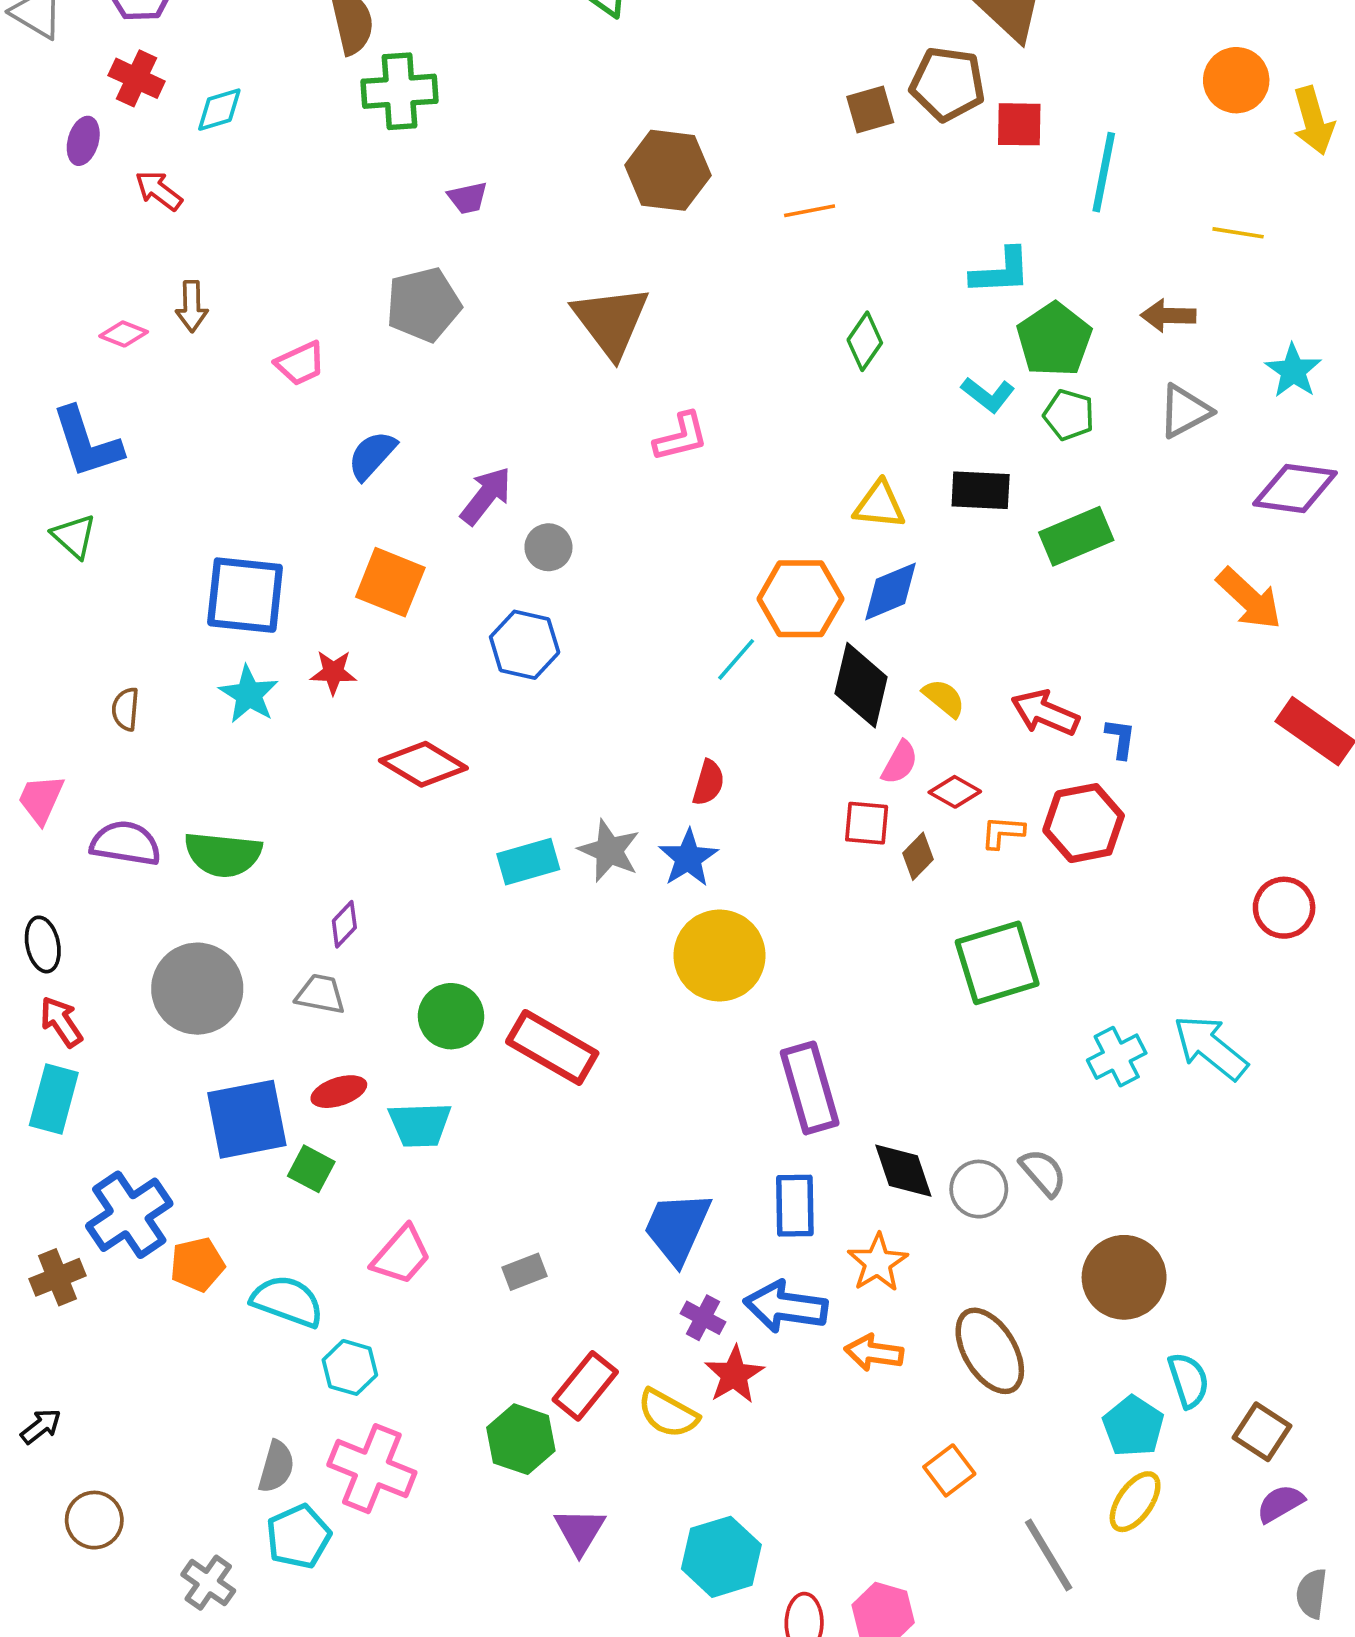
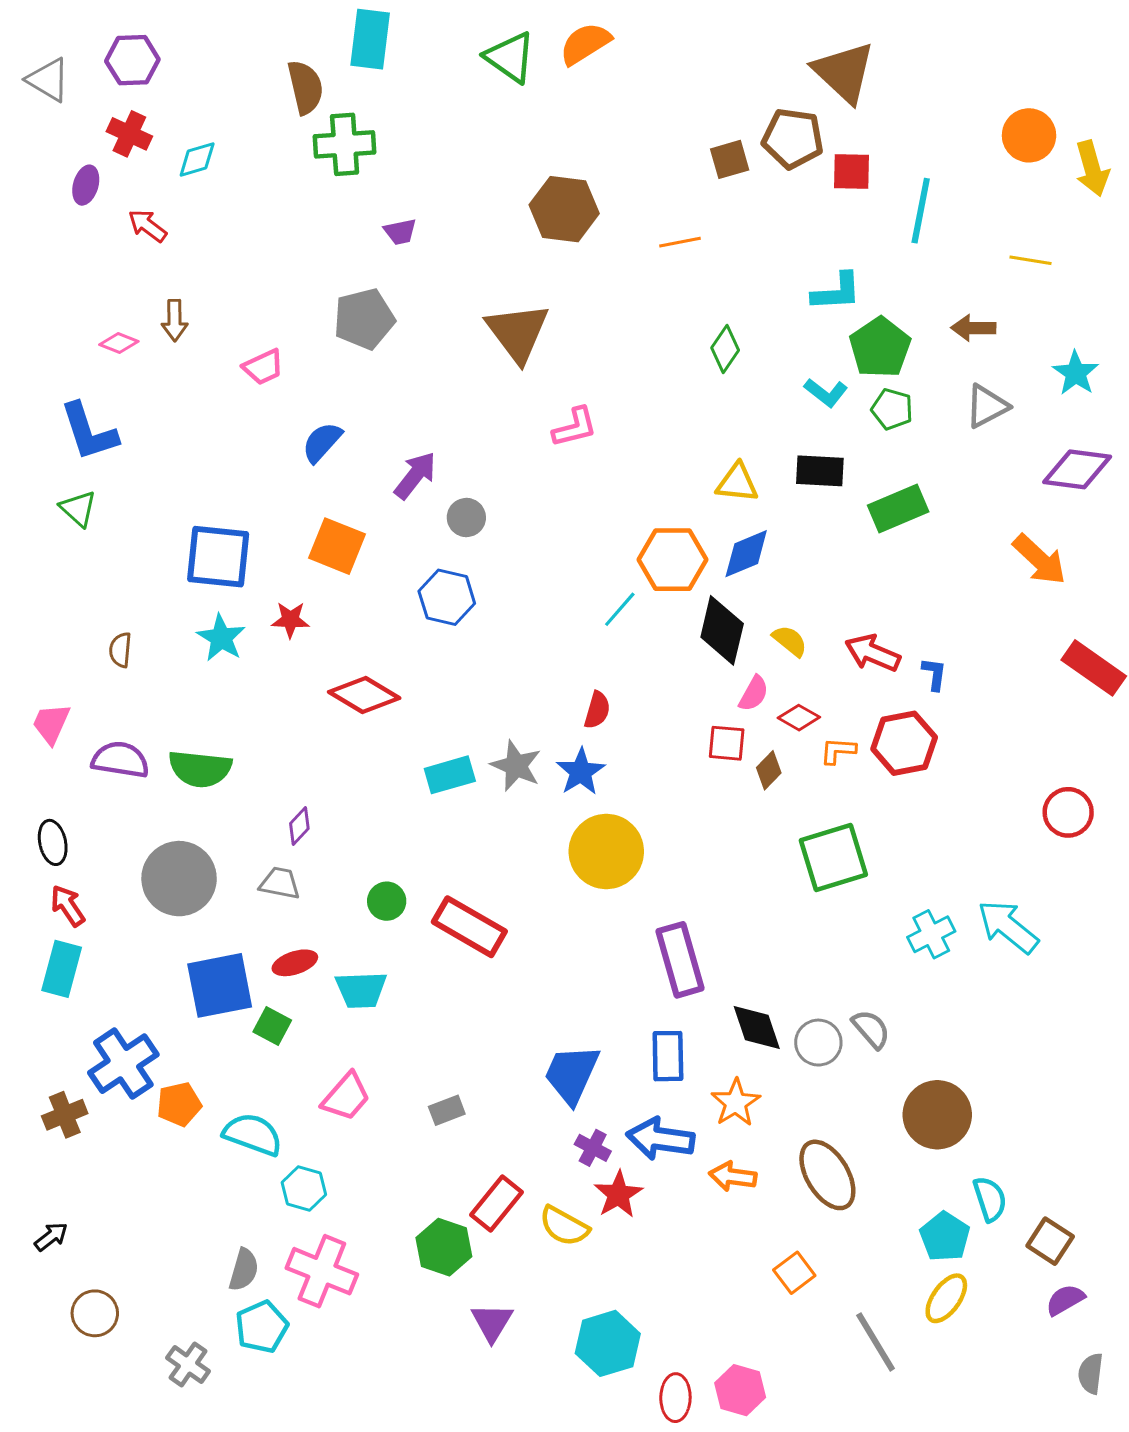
green circle: (451, 1016) -> (387, 901), size x0.7

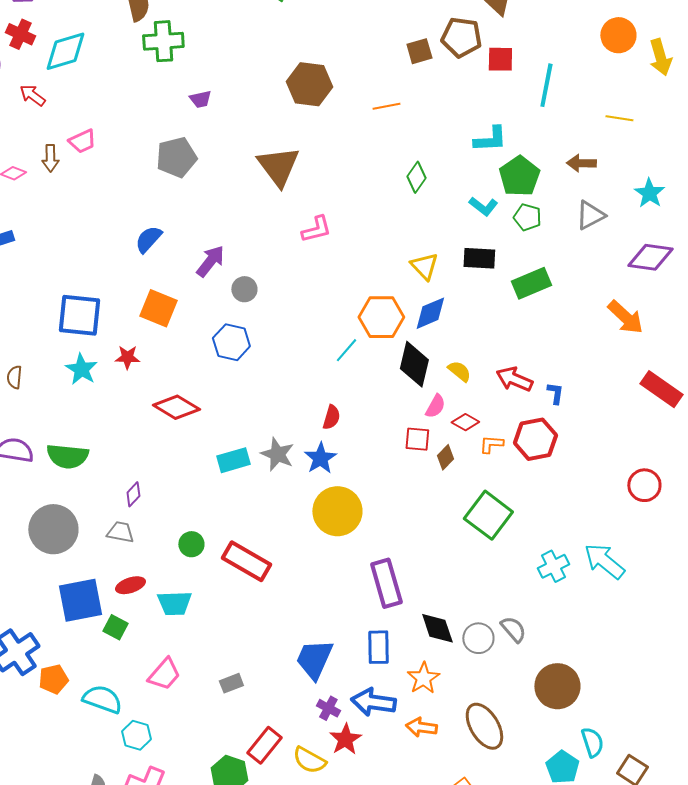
cyan diamond: (197, 159) -> (65, 51), size x1.6
pink trapezoid: (263, 367) -> (82, 141), moved
yellow triangle: (737, 483) -> (424, 266), turned 40
green square: (833, 858) -> (488, 515), turned -36

